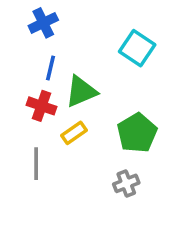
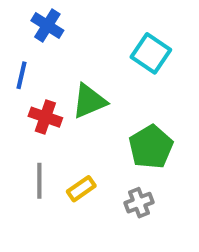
blue cross: (43, 23) -> (47, 25), turned -32
blue line: (51, 68) -> (22, 75), moved
yellow rectangle: (74, 133) -> (81, 189), moved

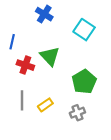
blue cross: (47, 25) -> (44, 14), moved
green triangle: (89, 101) -> (50, 56), turned -50

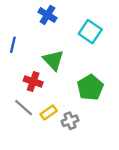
red cross: (25, 65) -> (33, 82), moved
gray line: (22, 100) -> (24, 108), turned -48
gray cross: (77, 113) -> (70, 121), moved

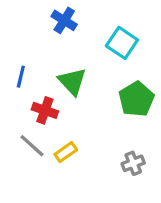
blue line: (13, 45) -> (21, 77), moved
green pentagon: (90, 87) -> (136, 99), moved
gray cross: (70, 121) -> (133, 163), moved

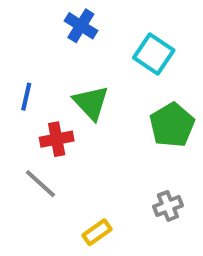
red cross: (45, 110) -> (57, 139), turned -30
yellow rectangle: (66, 152) -> (97, 232), moved

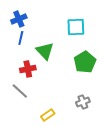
blue cross: (81, 26) -> (19, 19), moved, turned 35
cyan square: (154, 54) -> (76, 27), turned -36
blue line: (26, 97) -> (21, 38), moved

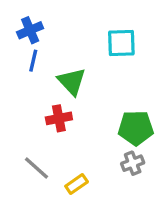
green pentagon: (85, 62) -> (136, 128), moved, turned 30
red cross: (28, 69) -> (59, 118), moved
gray line: (20, 91) -> (36, 168), moved

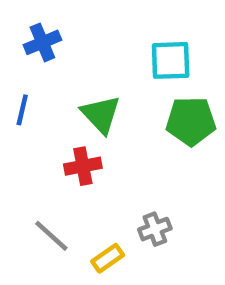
blue line: (33, 61) -> (22, 110), moved
green pentagon: (136, 128) -> (191, 121), moved
gray cross: (133, 163) -> (155, 229), moved

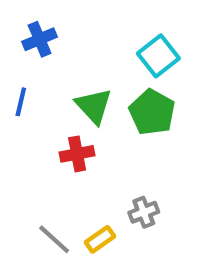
cyan square: (171, 60) -> (158, 56), turned -36
green pentagon: (191, 121) -> (152, 112), moved, turned 30
gray line: (51, 236) -> (54, 239), moved

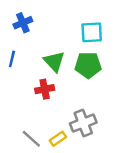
cyan square: (158, 56) -> (92, 32), turned 35
green pentagon: (152, 112) -> (88, 65), turned -30
gray cross: (144, 212) -> (83, 123), size x1.5

